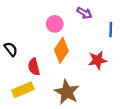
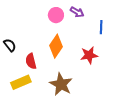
pink circle: (55, 24) -> (56, 15), moved

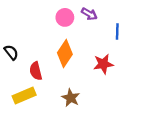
brown star: (61, 84) -> (71, 98), size x0.7

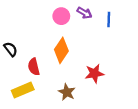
blue line: (117, 31) -> (109, 19), moved
red star: (103, 64) -> (94, 73), moved

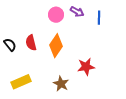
red semicircle: (34, 67) -> (31, 43), moved

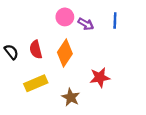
purple arrow: (77, 12) -> (86, 24), moved
yellow rectangle: (21, 82) -> (36, 83), moved

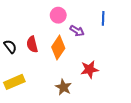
purple arrow: (86, 24) -> (77, 31), moved
yellow rectangle: (36, 83) -> (14, 82), moved

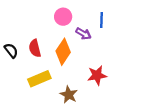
blue line: (103, 18) -> (101, 20), moved
yellow rectangle: (14, 82) -> (39, 79), moved

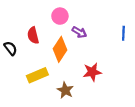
blue line: (101, 20) -> (123, 33), moved
red semicircle: (35, 48) -> (33, 35), moved

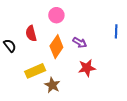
purple arrow: (79, 32) -> (80, 43), moved
brown star: (65, 90) -> (52, 85), moved

